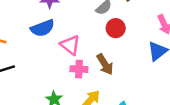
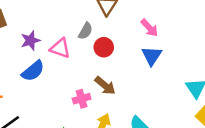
pink triangle: (70, 45) -> (60, 48), moved

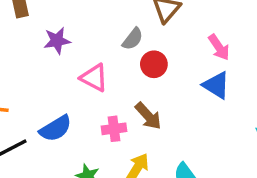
pink triangle: (60, 48) -> (94, 78), moved
blue triangle: (152, 56) -> (216, 85), turned -40
blue semicircle: (33, 71) -> (56, 128), moved

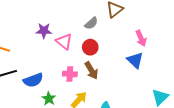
purple star: (57, 41) -> (44, 31), moved
red circle: (154, 64) -> (90, 47), moved
blue semicircle: (56, 128) -> (33, 80), moved

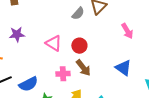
gray semicircle: (91, 23) -> (78, 13), moved
purple star: (44, 31) -> (17, 34), moved
blue triangle: (135, 60) -> (123, 68), moved

